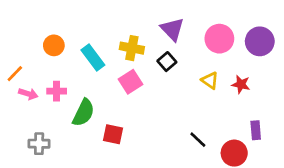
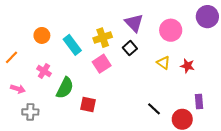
purple circle: (260, 41) -> (207, 17), moved
yellow cross: (132, 48) -> (103, 38), turned -30
pink cross: (57, 91) -> (44, 71), turned 32
pink arrow: (28, 94) -> (18, 89), moved

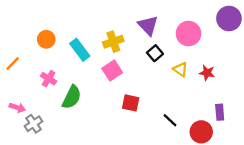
black square: (130, 48) -> (155, 53), moved
pink arrow: (18, 89) -> (17, 108), moved
red square: (88, 105) -> (131, 103), moved
gray cross: (30, 112) -> (34, 124), turned -35

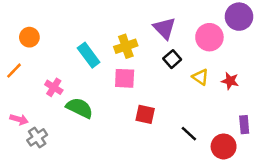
purple circle: (229, 19) -> (239, 17), moved
orange circle: (46, 39) -> (29, 37), moved
pink square: (112, 71) -> (125, 78), turned 36
green semicircle: (72, 97) -> (80, 108), turned -90

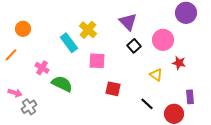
pink circle: (209, 37) -> (163, 40), moved
yellow cross: (126, 46) -> (88, 30), moved, turned -30
yellow triangle: (200, 77) -> (156, 75), moved

